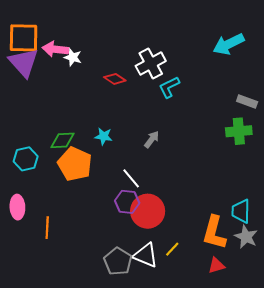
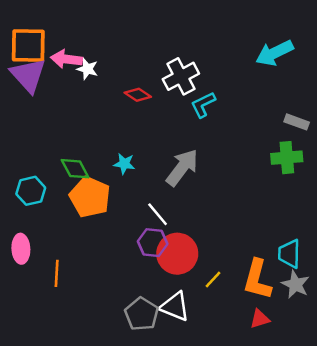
gray arrow: (152, 139) -> (182, 167), size x1.8
green diamond: (63, 140) -> (75, 169), turned 65
yellow line: (172, 249) -> (213, 280), moved

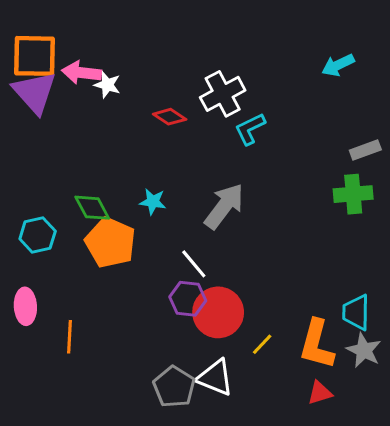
cyan arrow: (275, 53) -> (338, 65), size x0.7
gray rectangle: (297, 122) -> (365, 150), turned -40

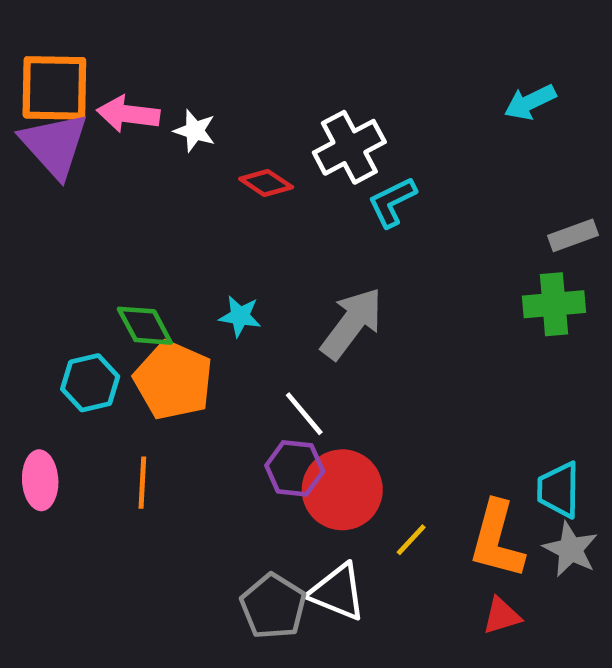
white star: (107, 85) -> (195, 131), moved
cyan hexagon: (38, 235) -> (90, 383), moved
orange line: (69, 337) -> (142, 483), moved

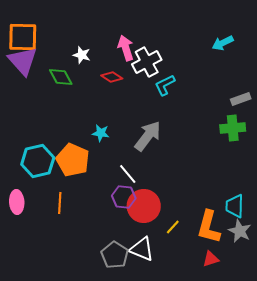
pink arrow: (128, 114) -> (126, 48), moved, turned 65
green diamond: (145, 326) -> (61, 77), moved
cyan hexagon: (90, 383) -> (38, 161), size x1.4

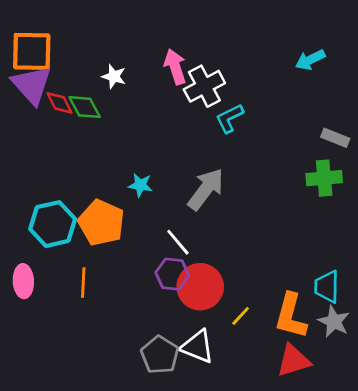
red diamond: (112, 77) -> (60, 103), moved, turned 30
gray rectangle: (241, 99) -> (335, 138), turned 42
red triangle: (211, 259) -> (293, 360), size x1.5

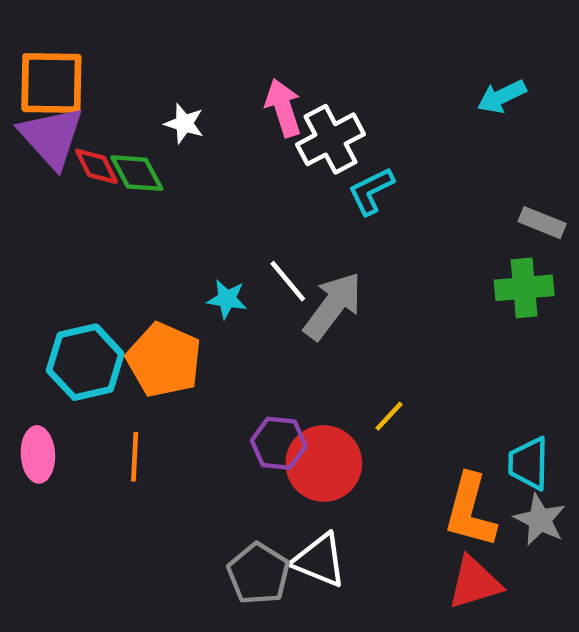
white line: (178, 242) -> (288, 281), moved
yellow line: (241, 316) -> (389, 416), moved

